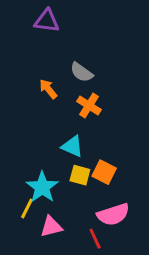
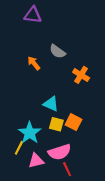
orange cross: (89, 106) -> (81, 75), moved
pink semicircle: (113, 214) -> (60, 152), moved

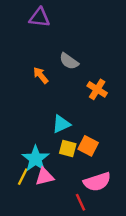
cyan triangle: (51, 104) -> (61, 124), turned -49
pink semicircle: (60, 152) -> (97, 182), moved
pink triangle: (36, 161) -> (45, 177), moved

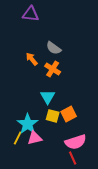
orange cross: (97, 89) -> (53, 69), moved
cyan triangle: (61, 124) -> (48, 97), turned -35
orange square: (88, 146) -> (69, 114), turned 35
red line: (80, 202) -> (73, 158), moved

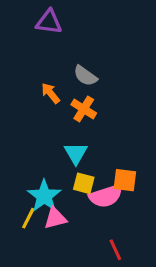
orange square: (69, 114) -> (125, 180), moved, turned 35
pink semicircle: (76, 142) -> (106, 196), moved

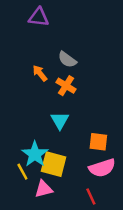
yellow square: (84, 183) -> (54, 164), moved, size x1.5
pink semicircle: (106, 196) -> (102, 168), moved
yellow line: (28, 218) -> (22, 172), turned -56
pink triangle: (55, 218) -> (44, 189), moved

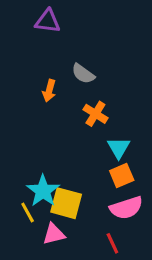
orange arrow: (40, 73) -> (49, 91), turned -126
orange cross: (66, 86) -> (95, 114), moved
cyan triangle: (60, 121) -> (119, 148), moved
orange square: (98, 142) -> (122, 175), turned -30

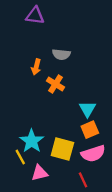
gray semicircle: (83, 74) -> (61, 54), turned -30
orange cross: (95, 114) -> (56, 84), moved
yellow square: (66, 203) -> (62, 149), moved

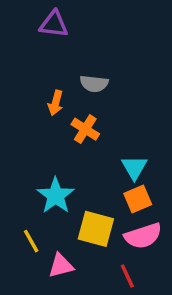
cyan star: (32, 141) -> (56, 196), moved

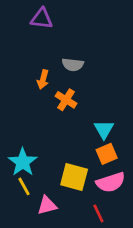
cyan star: (56, 196) -> (23, 162), moved

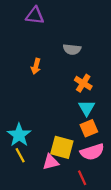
gray semicircle: (73, 65) -> (72, 49), moved
orange cross: (66, 100) -> (83, 83), moved
pink triangle: (47, 205) -> (51, 162), moved

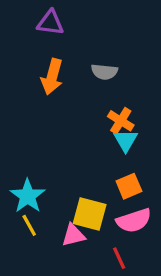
orange arrow: (36, 66) -> (52, 77), moved, size x1.5
cyan triangle: (87, 108) -> (126, 140), moved

